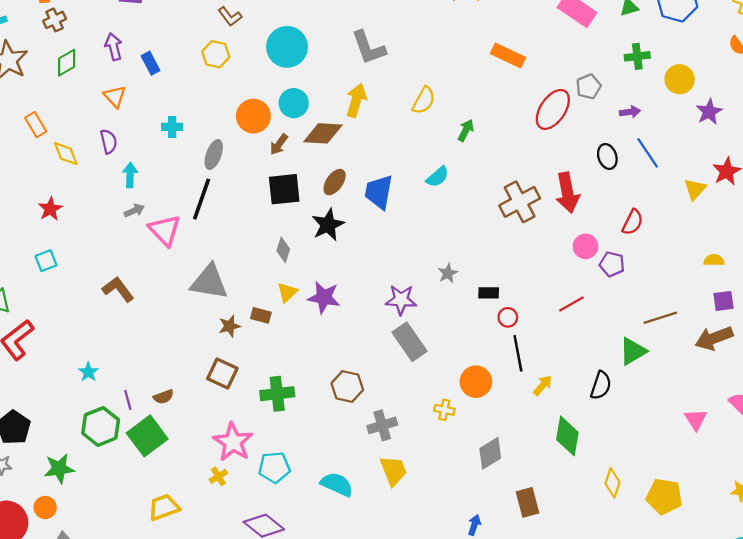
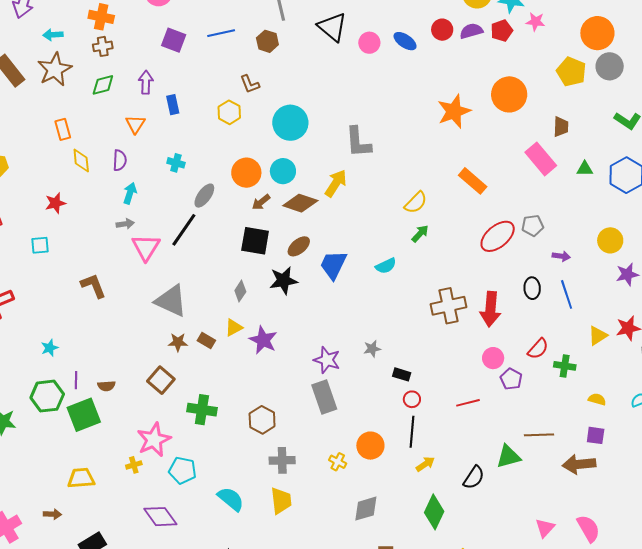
green cross: (637, 56) -> (565, 366), moved
yellow semicircle: (424, 100) -> (416, 203), moved

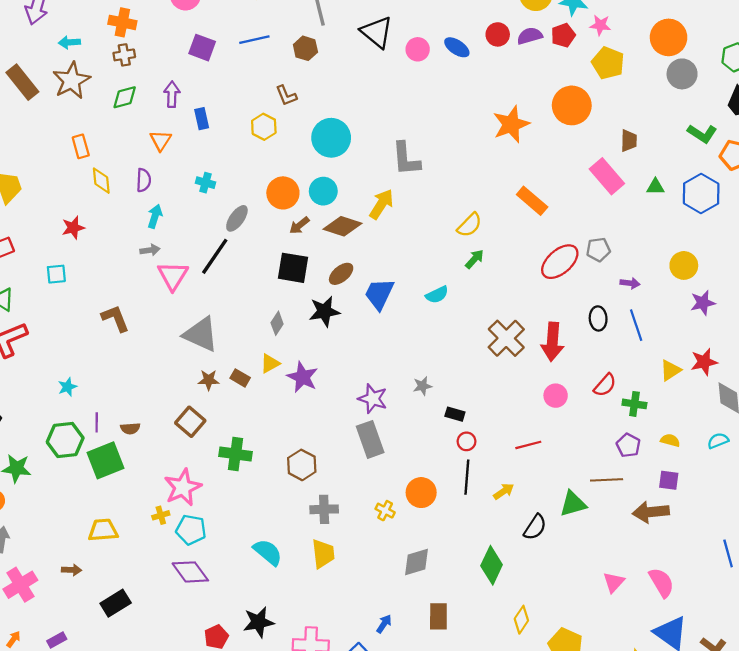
yellow pentagon: (571, 72) -> (608, 63), moved
brown cross: (449, 306) -> (506, 338), turned -32
purple pentagon: (511, 379) -> (628, 445), moved
yellow arrow: (425, 464) -> (504, 491), moved
cyan pentagon: (183, 470) -> (191, 530), moved

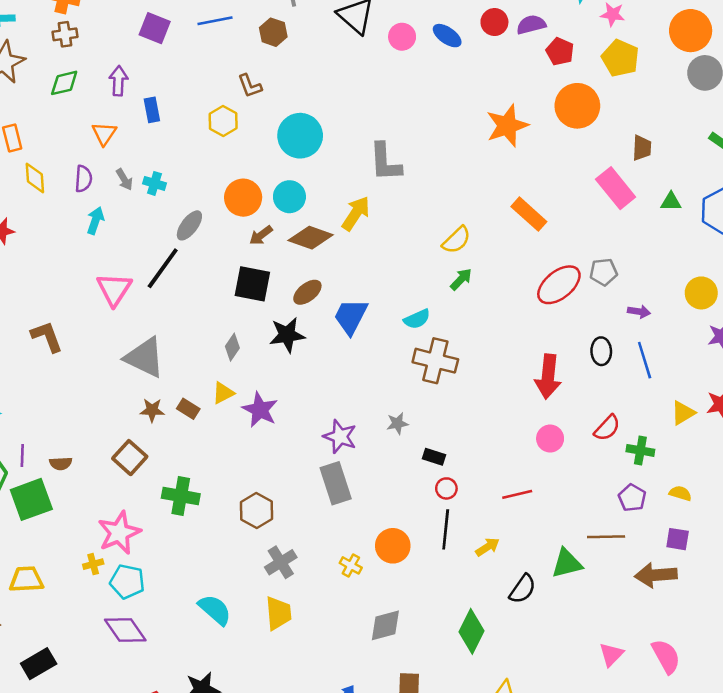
red pentagon: (563, 35) -> (560, 51), moved, turned -30
gray arrow: (150, 250) -> (124, 179), moved, turned 66
brown cross: (506, 338) -> (435, 361), moved, turned -33
gray cross: (324, 509) -> (281, 562), turned -32

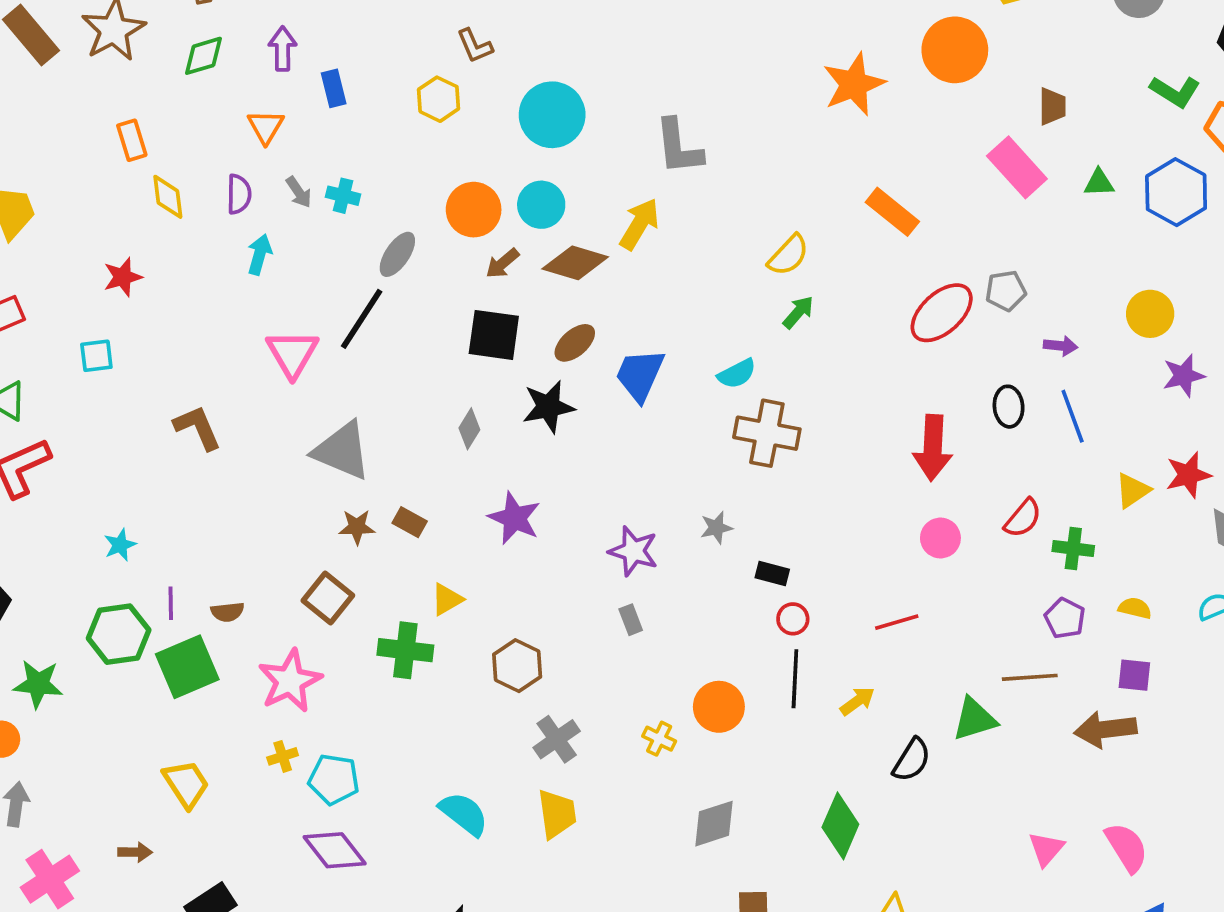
yellow triangle: (223, 393) -> (447, 599), moved
gray rectangle: (336, 483) -> (631, 620), size x0.5
pink star: (119, 533) -> (290, 681), moved
yellow trapezoid: (26, 579) -> (186, 784), turned 63

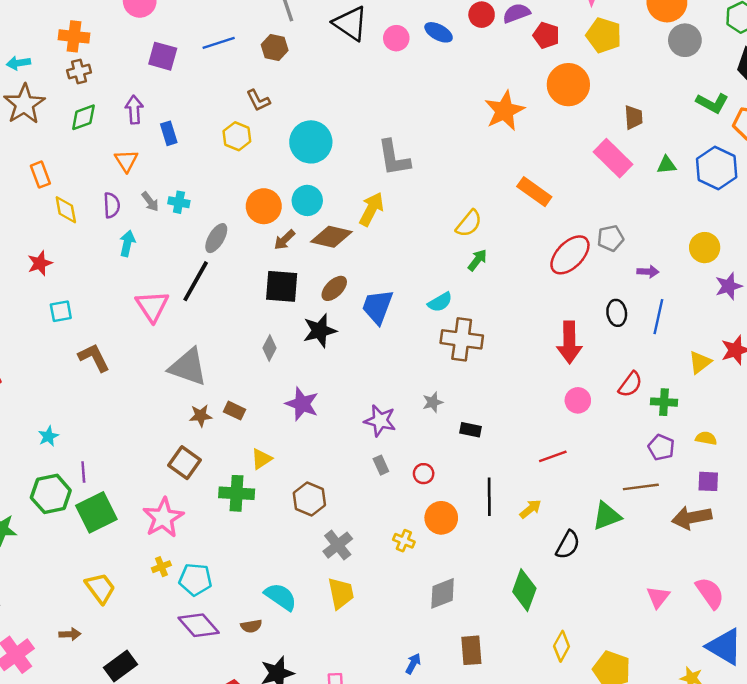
cyan square: (96, 356) -> (61, 311), moved
blue line: (1073, 416) -> (658, 317), turned 36
brown semicircle: (227, 612) -> (251, 626), moved
red circle: (793, 619) -> (424, 474), moved

